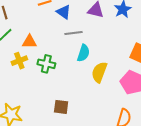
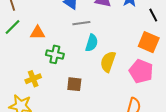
yellow cross: (19, 61) -> (33, 79), moved
brown square: (61, 107) -> (74, 84), moved

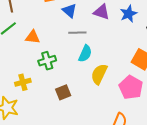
green cross: (55, 54) -> (47, 61), turned -36
brown square: (74, 84) -> (63, 92), turned -35

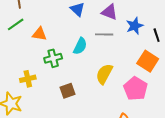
blue star: (128, 14) -> (135, 26), moved
gray line: (77, 33) -> (104, 34), moved
cyan semicircle: (85, 54) -> (80, 46), moved

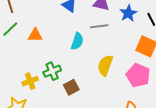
green cross: (53, 58) -> (52, 71), moved

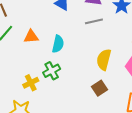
cyan semicircle: (77, 41) -> (58, 44), moved
brown square: (71, 87) -> (100, 88), moved

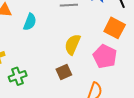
green cross: (52, 71) -> (18, 76), moved

